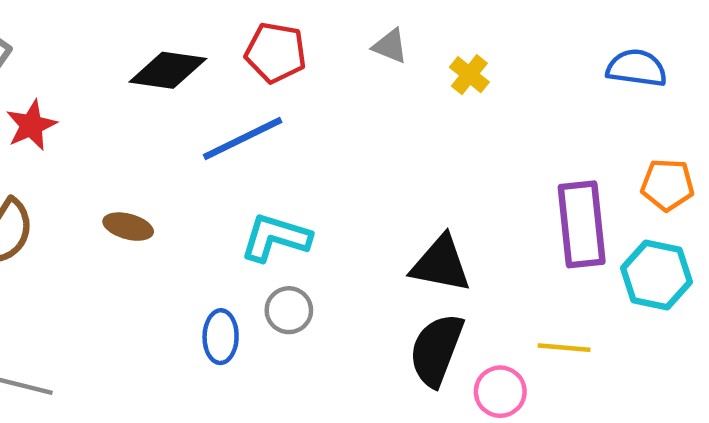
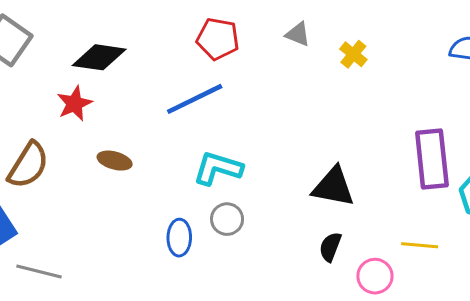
black diamond: (168, 70) -> (99, 57), moved
red star: (31, 125) -> (74, 104), moved
black semicircle: (436, 350) -> (330, 247), size x0.6

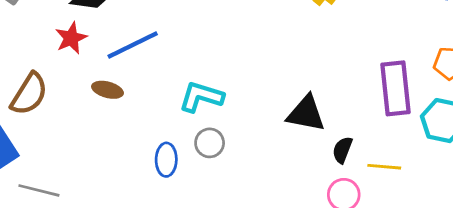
blue line: (195, 99) -> (133, 45), moved
black semicircle: (330, 247) -> (342, 150), moved

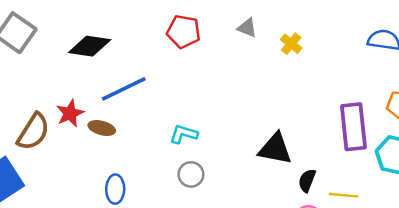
red star: (71, 38) -> (70, 113), moved
cyan L-shape: (201, 97) -> (184, 134), size x0.7
blue ellipse: (166, 160) -> (115, 189), moved

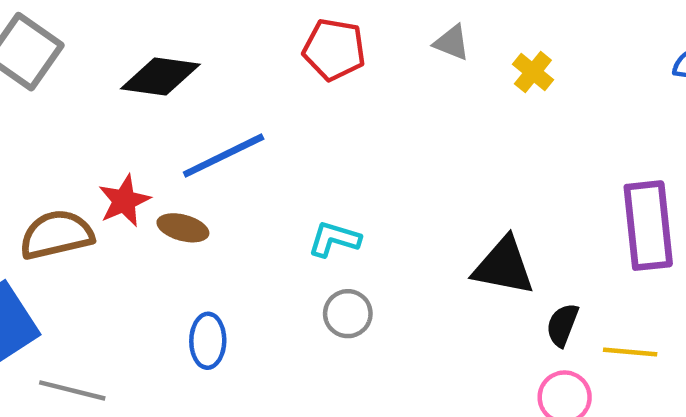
brown semicircle: (33, 132) -> (56, 235), turned -135

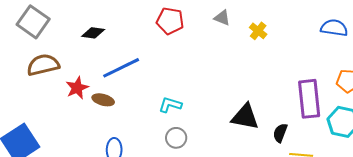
black diamond: (160, 77) -> (93, 33), size x0.7
brown semicircle: (56, 235) -> (43, 65), moved
black semicircle: (562, 325) -> (280, 133), moved

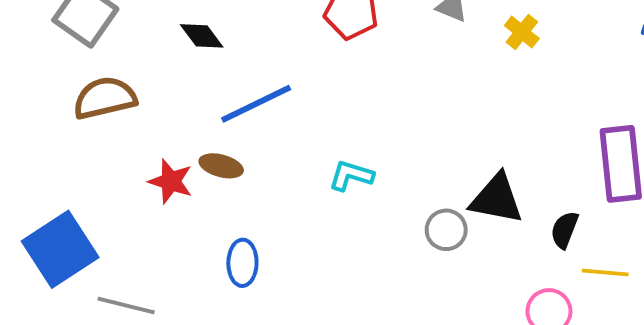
black diamond: (93, 33) -> (202, 36), turned 45
red star: (77, 88) -> (171, 181), moved, turned -30
gray circle: (176, 138) -> (446, 230), moved

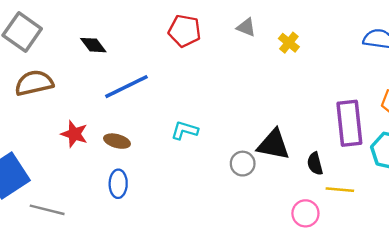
brown ellipse: (221, 166) -> (117, 141), moved
black semicircle: (564, 230) -> (315, 164), turned -35

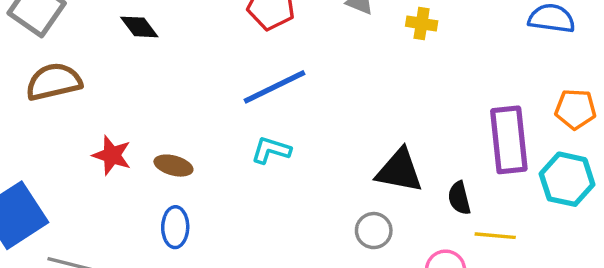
yellow cross: (289, 43) -> (422, 24), turned -30
blue line: (126, 87) -> (274, 87), moved
gray circle: (243, 164) -> (374, 231), moved

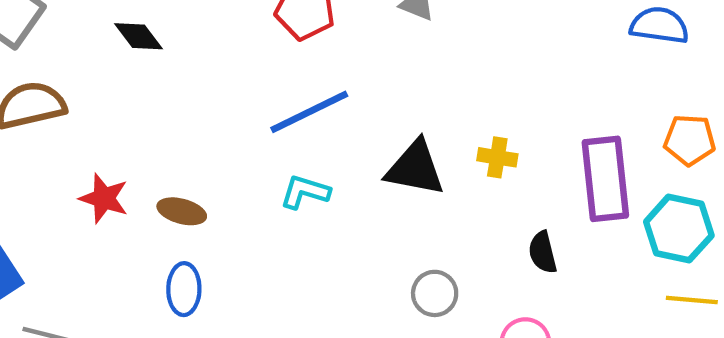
yellow cross: (422, 24) -> (497, 157), moved
black triangle: (399, 171) -> (415, 168), moved
yellow line: (495, 236) -> (692, 300), moved

